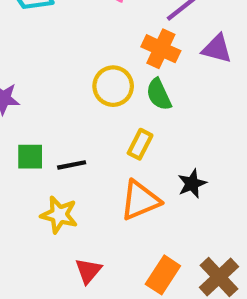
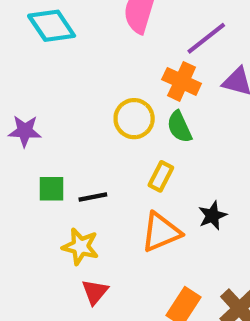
red triangle: (88, 271) -> (95, 292), moved

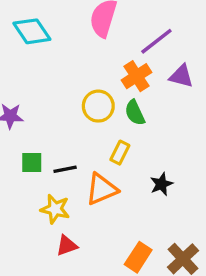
orange cross: (182, 81) -> (136, 76), turned 32
orange triangle: (161, 232) -> (102, 189), moved
red triangle: (95, 292) -> (67, 246), turned 30

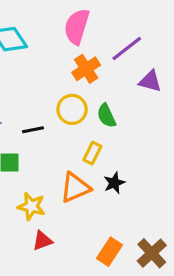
orange cross: (136, 76) -> (86, 69), moved
black line: (65, 169) -> (33, 130), moved
black star: (161, 184) -> (114, 183), moved

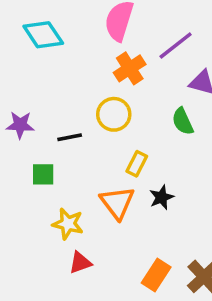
green semicircle: (106, 116) -> (183, 121), moved
orange triangle: (75, 188) -> (117, 203), turned -44

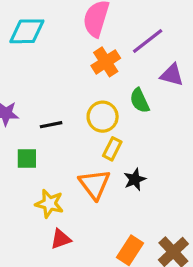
cyan diamond: (43, 35) -> (27, 31), turned -57
yellow circle: (114, 114) -> (103, 117), moved
green semicircle: (183, 121) -> (140, 101), moved

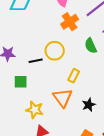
yellow circle: (103, 117) -> (55, 51), moved
black star: (135, 179) -> (89, 105), moved

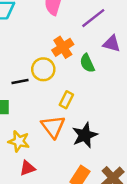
orange cross: (70, 22) -> (63, 47), moved
black star: (89, 105) -> (85, 135), size x1.5

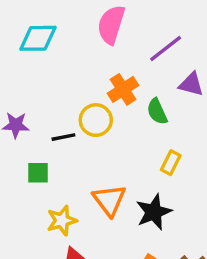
yellow rectangle: (66, 100) -> (171, 163), moved
yellow star: (19, 141) -> (62, 221), turned -30

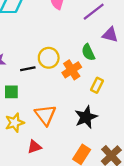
orange cross: (123, 89) -> (72, 70), moved
orange triangle: (109, 200) -> (45, 115), moved
yellow star: (62, 221) -> (15, 123), moved

